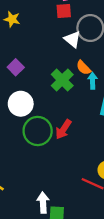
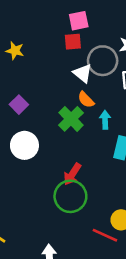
orange semicircle: (84, 68) -> (86, 100), moved
green circle: (38, 131) -> (70, 196), moved

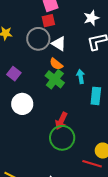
gray circle: (103, 61) -> (38, 39), moved
orange semicircle: (86, 100) -> (56, 64), moved

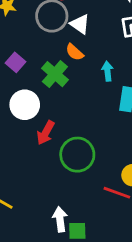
green cross: (55, 79) -> (55, 74), moved
red arrow: (61, 121) -> (46, 133), moved

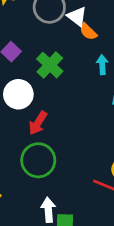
orange semicircle: (75, 52) -> (88, 32), moved
green circle: (77, 155) -> (38, 160), moved

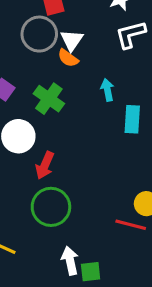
white triangle: (77, 17) -> (72, 40), turned 35
orange semicircle: (88, 32) -> (68, 58), moved

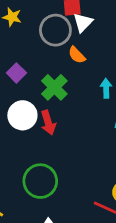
white triangle: (72, 40) -> (83, 22), moved
red arrow: (45, 165) -> (48, 123), moved, turned -50

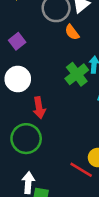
green cross: (54, 87) -> (77, 74), moved
red arrow: (48, 123) -> (39, 108), moved

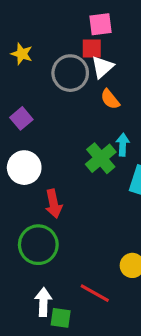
orange semicircle: (72, 32) -> (110, 99), moved
red line: (81, 170) -> (95, 293), moved

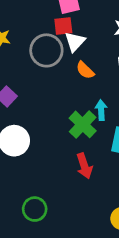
red arrow: (54, 204) -> (84, 166), moved
green circle: (38, 245) -> (35, 209), size x0.7

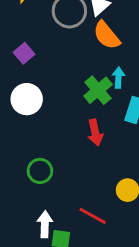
orange semicircle: (85, 70) -> (107, 35), size x1.5

